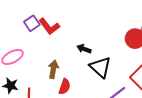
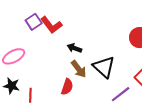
black arrow: (84, 49) -> (74, 48), moved
brown arrow: (53, 69) -> (79, 69), moved, turned 132

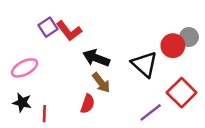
black arrow: (74, 48) -> (96, 58), size x1.5
black triangle: (104, 67) -> (144, 64), moved

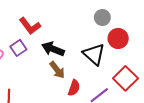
purple square: (48, 27) -> (18, 48), moved
gray circle: (189, 37) -> (102, 17), moved
red semicircle: (88, 104) -> (74, 88), moved

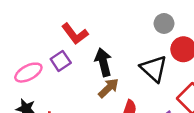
black arrow: (53, 49) -> (103, 62), turned 55
brown arrow: (57, 70) -> (108, 88), turned -96

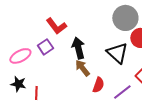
gray circle: (164, 23) -> (125, 18), size x1.6
brown arrow: (108, 88) -> (82, 68), turned -84

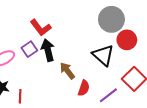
black arrow: (78, 48) -> (48, 50), moved

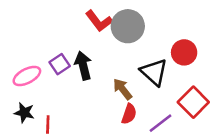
gray circle: (111, 19) -> (128, 26), moved
red L-shape: (41, 28) -> (99, 21), moved
brown arrow: (67, 71) -> (123, 89), moved

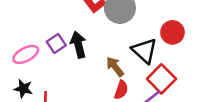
red square: (193, 102) -> (161, 79), moved

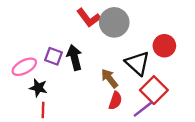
purple square: (56, 43) -> (53, 56), turned -36
black star: (23, 89) -> (38, 88), moved

